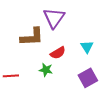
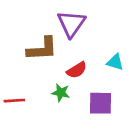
cyan triangle: (87, 47) -> (115, 62), turned -40
purple square: (88, 78) -> (101, 103), moved, turned 30

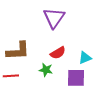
brown L-shape: (42, 49) -> (18, 51), moved
cyan triangle: (115, 62) -> (85, 58), moved, turned -40

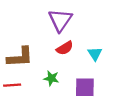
red semicircle: (58, 53) -> (65, 48), moved
cyan triangle: (85, 58) -> (95, 54), moved, turned -40

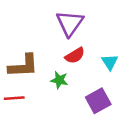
green star: (51, 78) -> (59, 80), moved
purple square: (85, 87) -> (98, 101), turned -30

